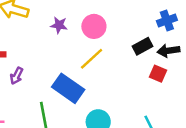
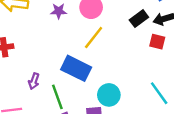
purple arrow: (17, 76) -> (34, 81), moved

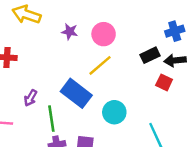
cyan circle: (109, 95) -> (114, 112), moved

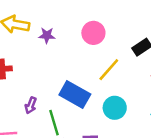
purple star: (70, 32) -> (47, 35), moved
yellow line: (100, 65) -> (109, 70), moved

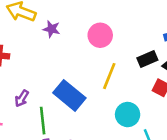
yellow line: (109, 70) -> (109, 76), turned -30
cyan circle: (115, 108) -> (128, 115), moved

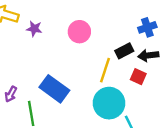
yellow line: (109, 76) -> (105, 70), moved
cyan circle: (128, 115) -> (109, 103), size x1.4

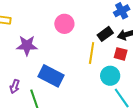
purple star: (34, 29) -> (27, 45), moved, size x1.5
cyan circle: (109, 103) -> (110, 76), moved, size x0.7

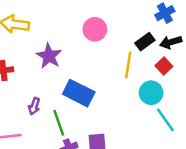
purple star: (27, 45) -> (49, 56), turned 30
red square: (121, 54) -> (164, 66), turned 32

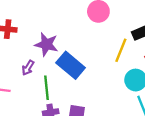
purple star: (49, 56) -> (46, 44), moved, turned -30

